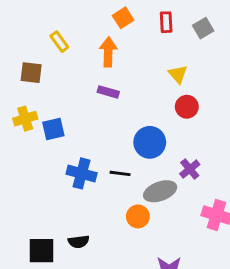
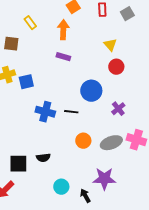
gray ellipse: (160, 191) -> (111, 143), moved

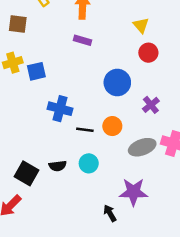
black line: (71, 112) -> (85, 130), moved
orange circle: (83, 141) -> (112, 126), moved
black square: (18, 164) -> (26, 173), turned 30
cyan circle: (61, 187) -> (89, 163), moved

